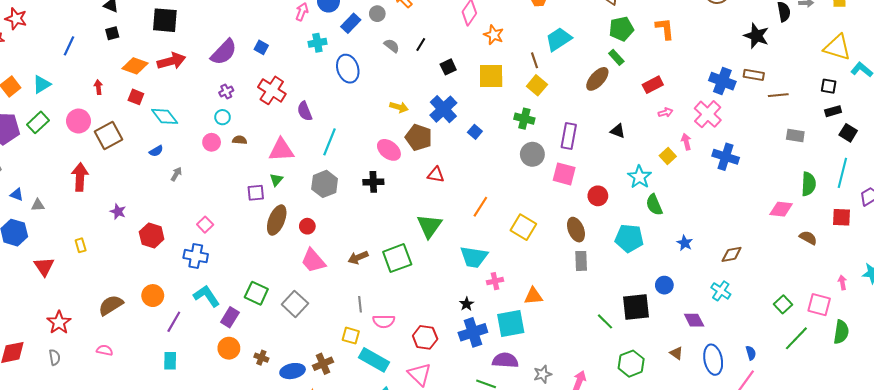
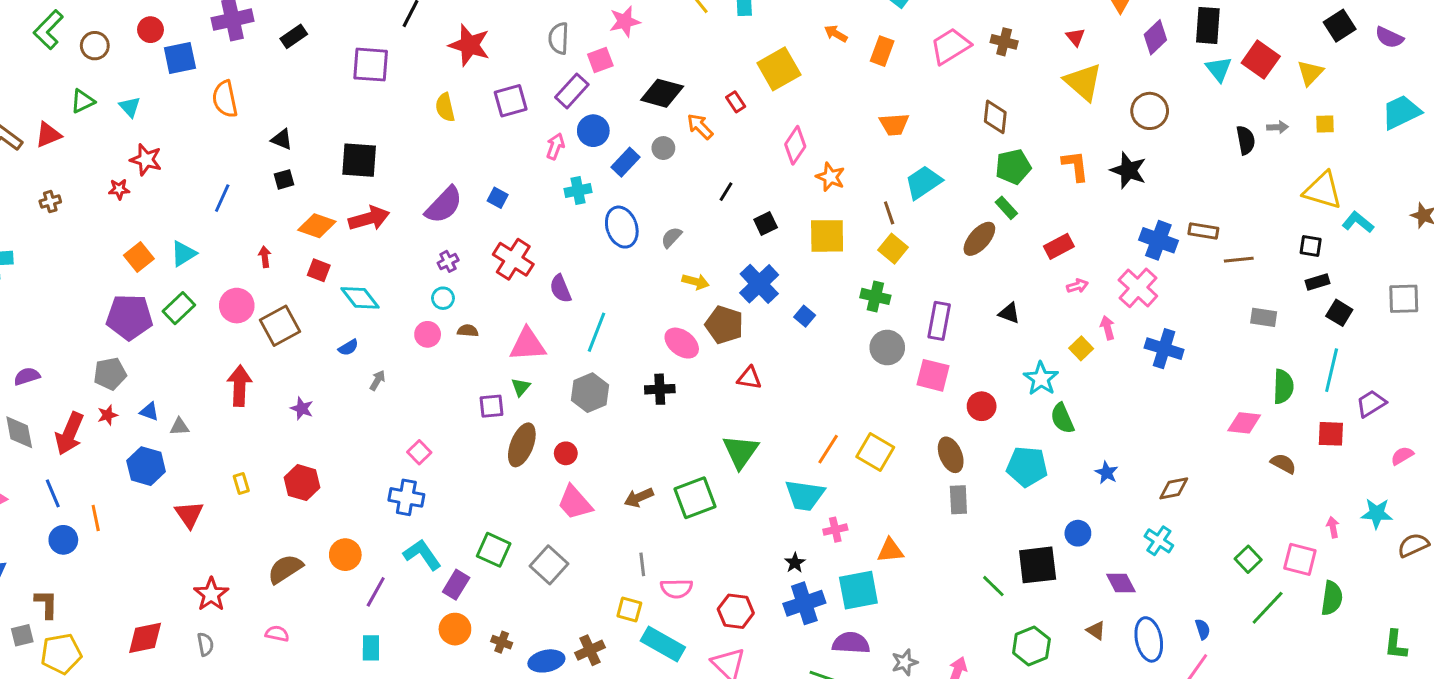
black star: (756, 36) -> (1128, 170), moved
gray semicircle: (392, 46) -> (672, 237), moved, turned -84
orange line: (480, 207) -> (828, 449), moved
purple star: (118, 212) -> (302, 408), moved
red hexagon: (152, 235) -> (302, 483), moved

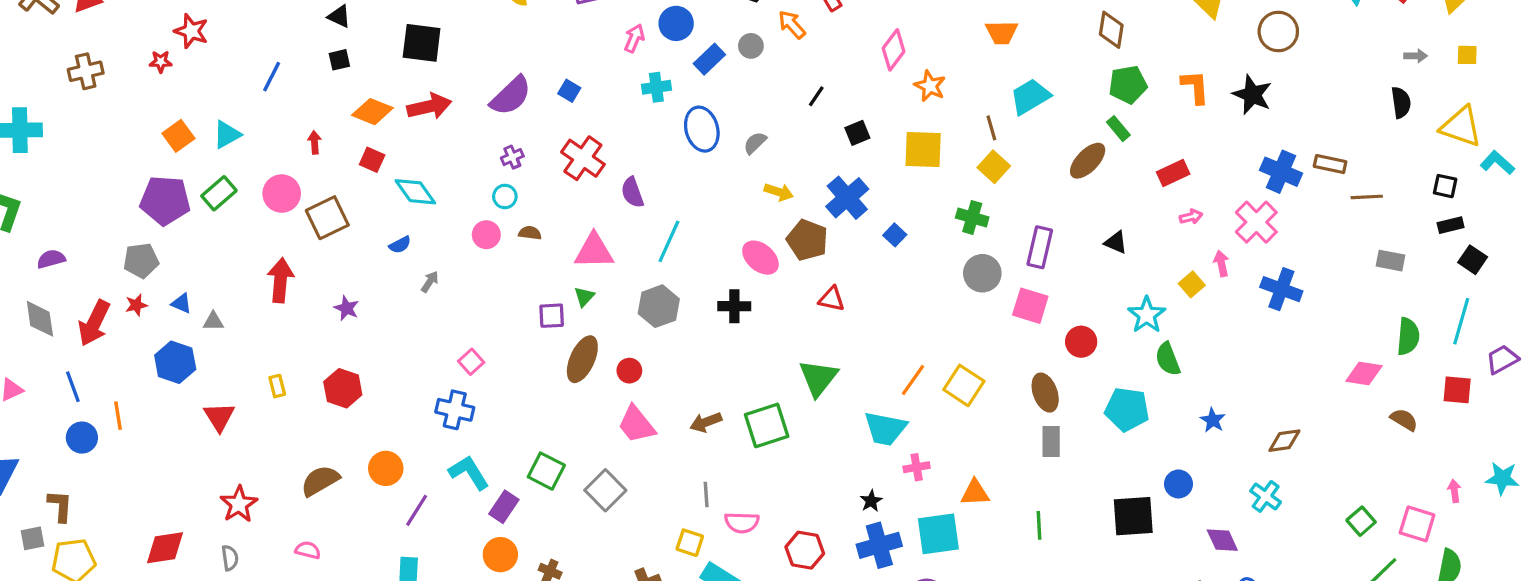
black semicircle: (1246, 140) -> (1401, 102), moved
brown cross: (50, 202) -> (86, 71), size x1.5
green line: (993, 586) -> (1039, 525), moved, turned 40

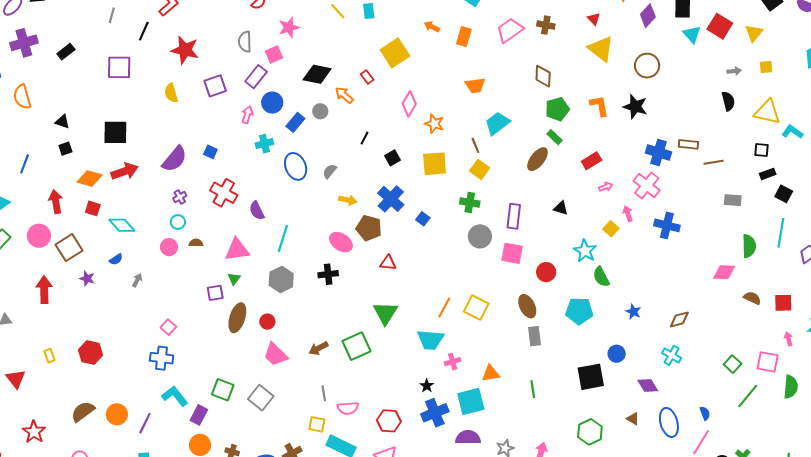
red arrow: (314, 142) -> (56, 202), size x1.6
purple star: (347, 308) -> (87, 278), moved
red square: (1457, 390) -> (783, 303), moved
orange circle: (386, 468) -> (117, 414), moved

